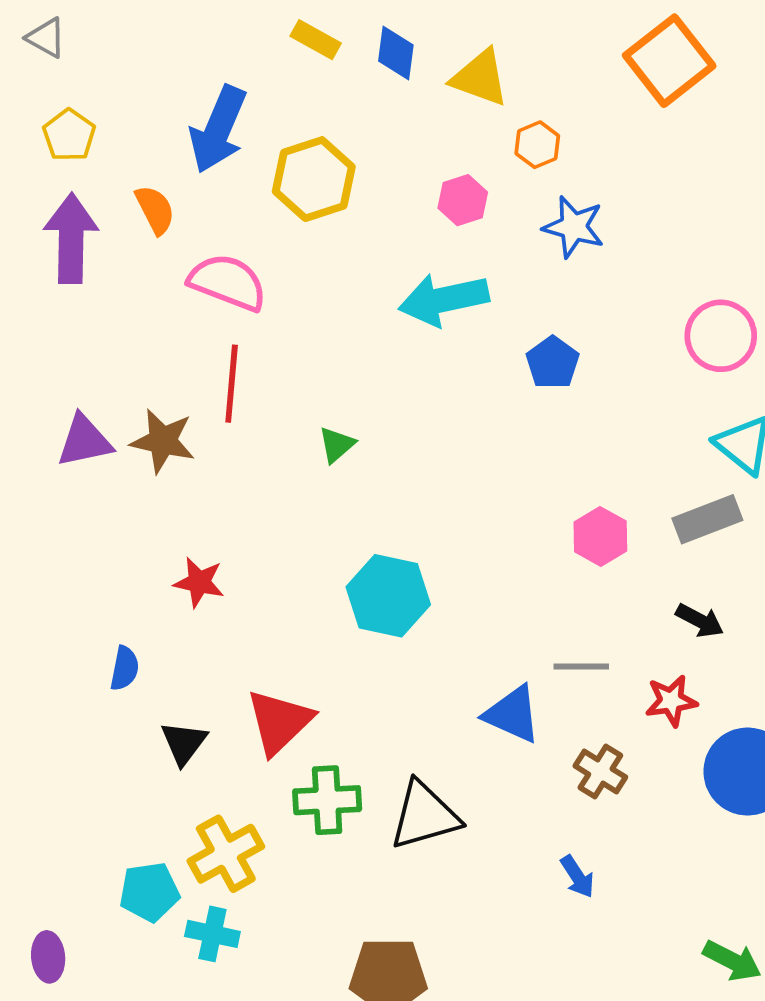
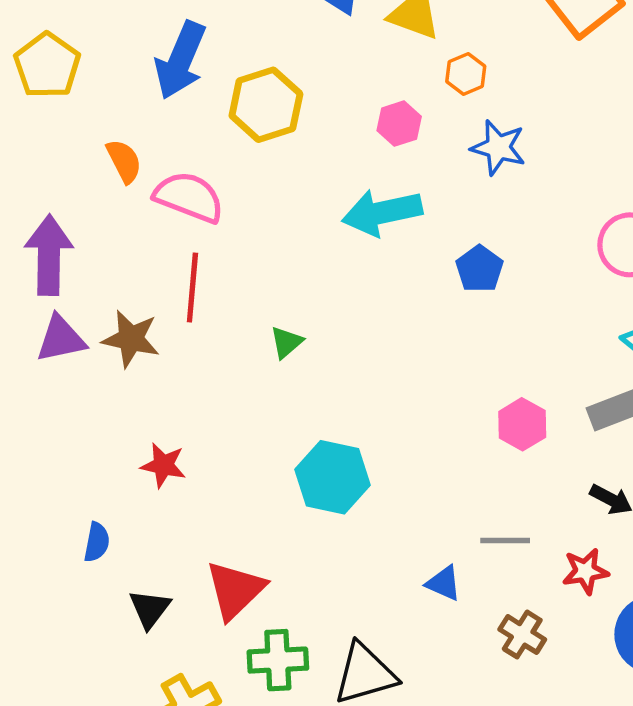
yellow pentagon: (69, 135) -> (47, 65), size x1.4
orange semicircle: (155, 210) -> (124, 161), moved
purple arrow: (71, 238) -> (49, 255), moved
blue triangle: (512, 714) -> (444, 583), size x0.7

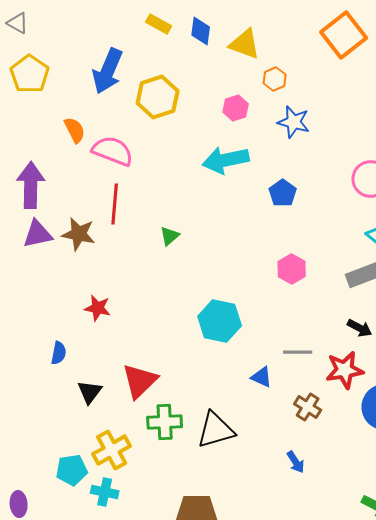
pink hexagon: (522, 424) -> (292, 269), moved
cyan hexagon: (333, 477) -> (220, 321), moved
red star: (585, 571) -> (345, 370), size x1.4

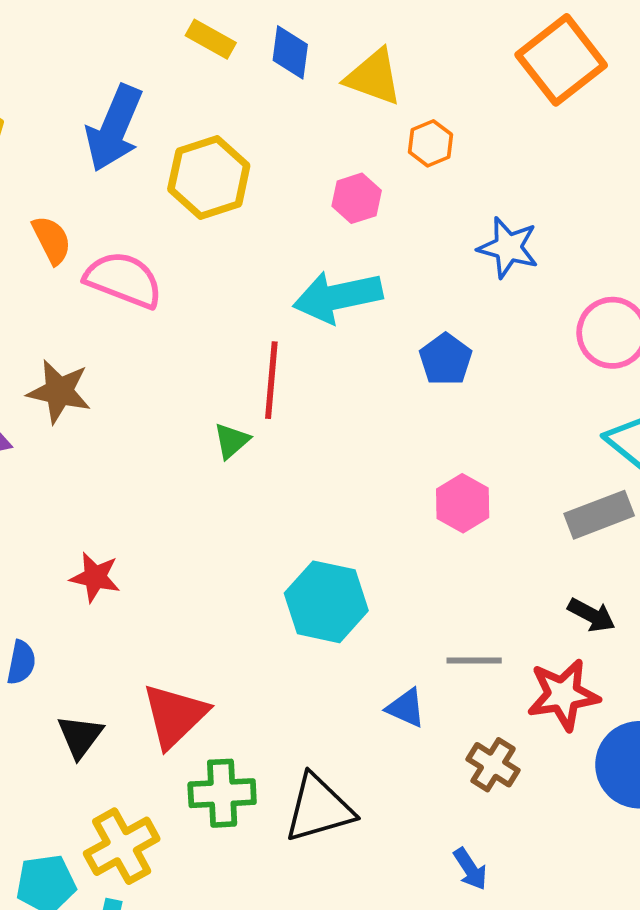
blue star: (294, 122) -> (508, 248), moved
red line: (115, 204) -> (271, 380), moved
brown star: (79, 234) -> (59, 392), moved

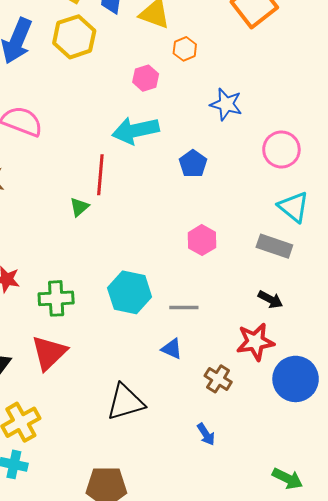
yellow hexagon: (209, 177) -> (74, 37), moved
gray rectangle: (599, 515) -> (274, 246), turned 40
gray line: (474, 661) -> (184, 308), moved
green cross: (222, 793) -> (56, 298), moved

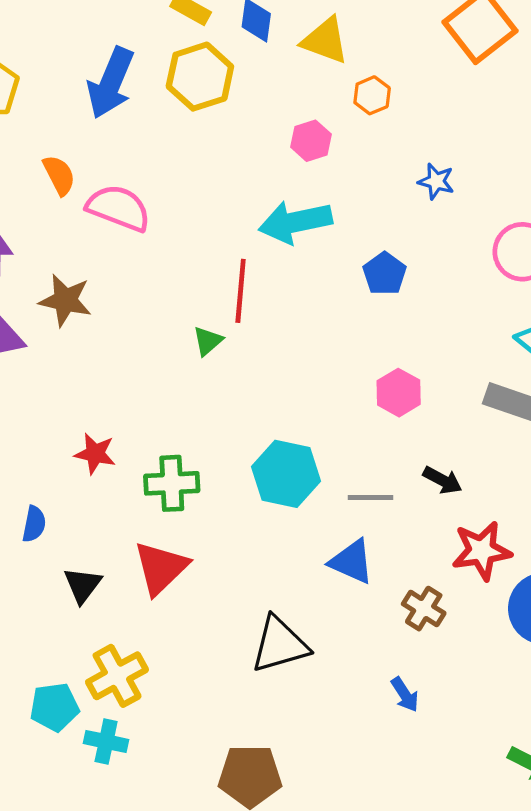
blue star: (226, 104) -> (436, 181), size x0.7
black arrow: (270, 299) -> (442, 480), moved
blue triangle: (172, 349) -> (352, 562), size x1.4

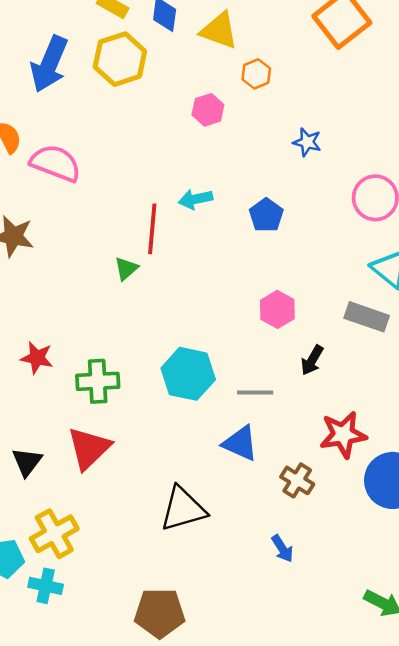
cyan arrow: (295, 222) -> (196, 199), moved, size x0.6
black arrow: (442, 480) -> (312, 360), moved, turned 92

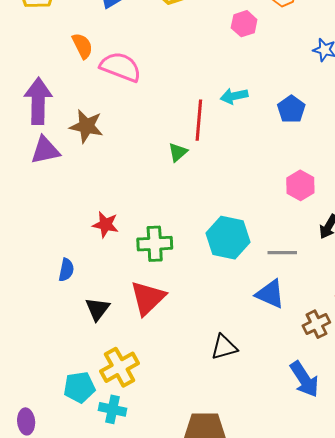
brown cross: (297, 480) -> (316, 324), turned 32
black triangle: (183, 509) -> (224, 347), size x0.7
blue arrow: (282, 549) -> (304, 379), size x1.6

